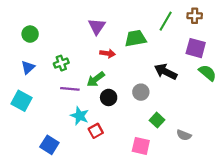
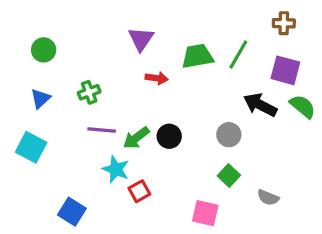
green line: (166, 21) -> (238, 55), moved
black arrow: (166, 72) -> (260, 105), moved
green arrow: (96, 79) -> (136, 138), moved
gray circle: (141, 92) -> (229, 135), moved
black circle: (109, 97) -> (169, 136), moved

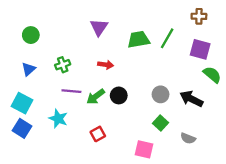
red arrow: (157, 78) -> (106, 65), moved
black arrow: (260, 105) -> (191, 99), moved
cyan star: (116, 169) -> (58, 119), moved
blue square: (72, 212) -> (22, 128), moved

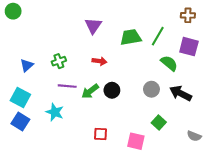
green circle: (31, 35) -> (13, 11), moved
green semicircle: (212, 75) -> (169, 63), moved
green square: (161, 123) -> (159, 123), moved
red square: (98, 134) -> (100, 134), moved, turned 32
gray semicircle: (188, 138) -> (194, 136), moved

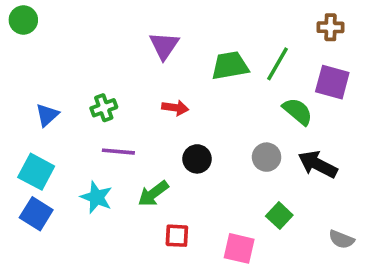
green arrow: (90, 91) -> (153, 194), moved

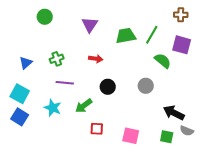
green circle: (23, 20) -> (45, 17), moved
black arrow: (318, 164) -> (174, 113), moved
green square: (279, 216) -> (167, 137), moved, turned -32

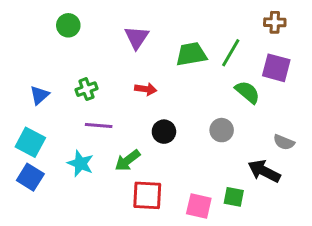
red square: (97, 129) -> (147, 195), size x1.5
gray semicircle: (187, 131) -> (284, 142), moved
green square: (167, 137) -> (234, 197), moved

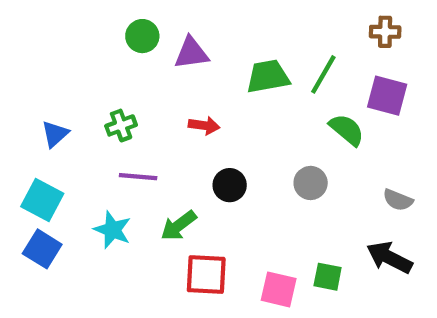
green circle: (68, 25) -> (142, 36), moved
purple triangle: (137, 37) -> (191, 53), turned 48
black arrow: (264, 171) -> (389, 258), moved

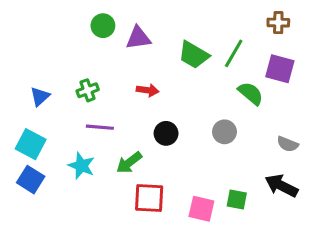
green trapezoid: (268, 77) -> (194, 55), turned -140

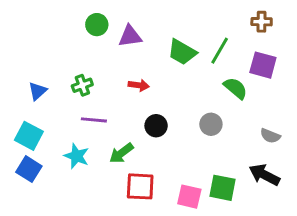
green square: (237, 200) -> (223, 188), size x1.4

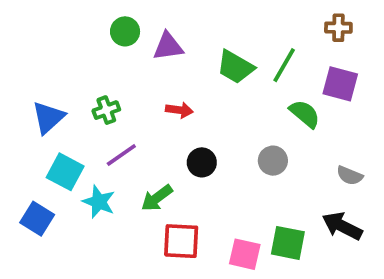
blue triangle: (38, 91) -> (48, 118), size x1.4
purple line: (94, 120) -> (121, 155), turned -40
cyan square: (29, 136) -> (65, 172), moved

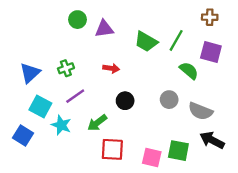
gray semicircle: (350, 176) -> (200, 111), moved, size x1.5

